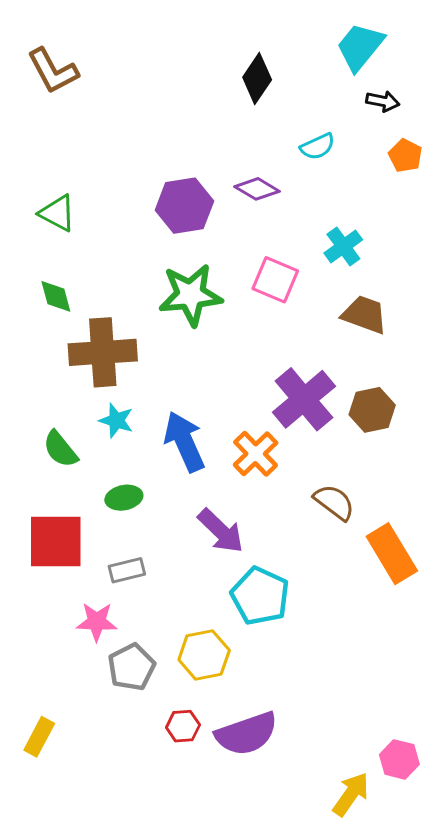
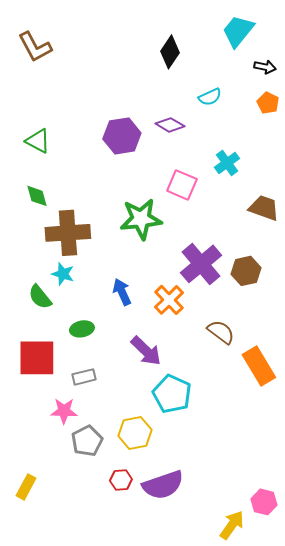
black arrow: (383, 101) -> (265, 67), moved
green star: (190, 295) -> (141, 219), moved
brown trapezoid: (365, 315) -> (264, 208), moved
cyan star: (116, 420) -> (63, 274), moved
blue arrow: (184, 442) -> (122, 292), size x0.7

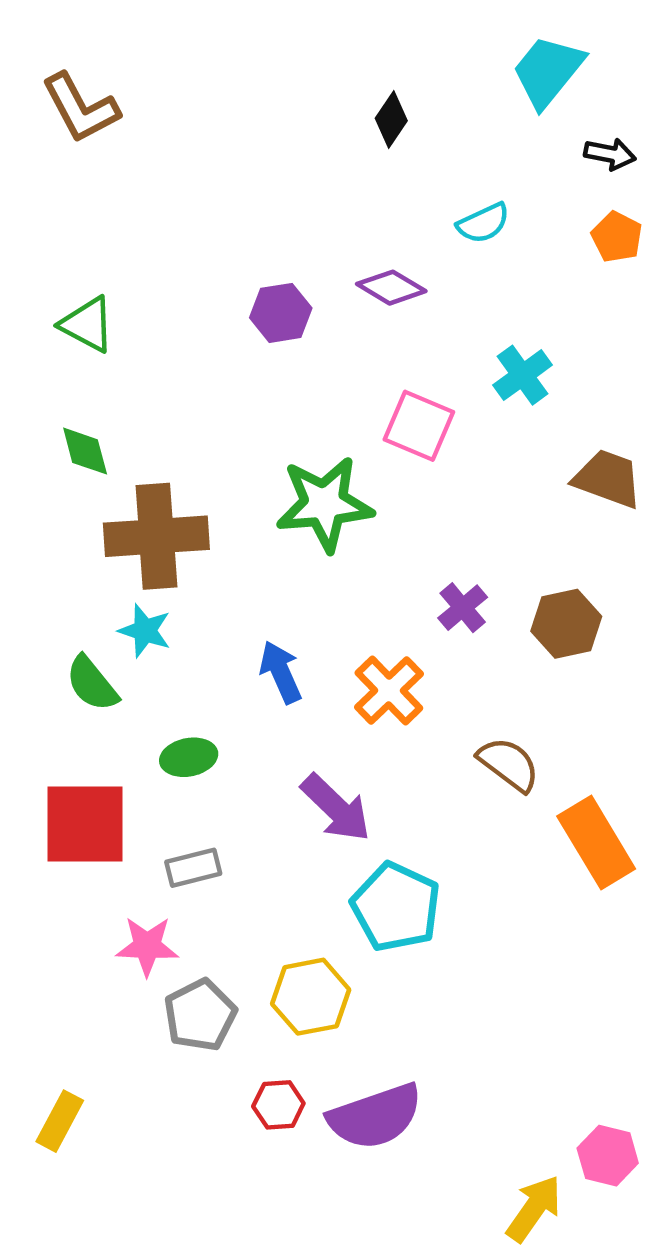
black diamond: (170, 52) -> (391, 120), size x0.7
purple hexagon: (122, 136) -> (281, 313), size x0.7
purple cross: (201, 264) -> (463, 608), size x0.5

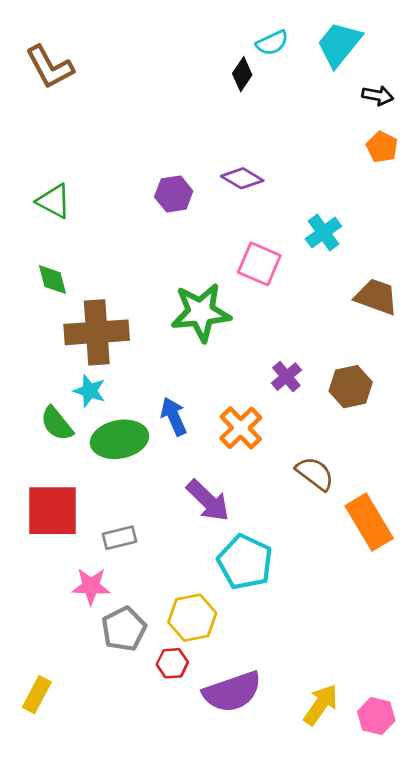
cyan semicircle: (483, 223) -> (272, 43), moved
green ellipse: (189, 757) -> (120, 439), moved, size x1.6
red hexagon: (278, 1105) -> (172, 663), moved
yellow arrow: (534, 1209) -> (321, 705), moved

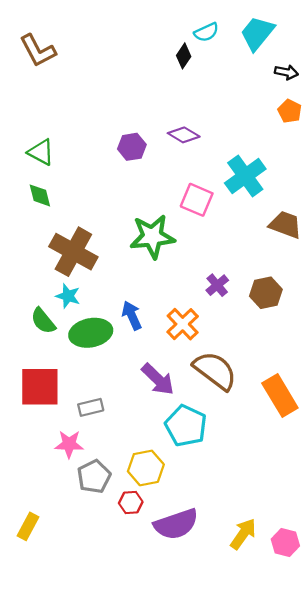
cyan cross: (323, 232) -> (245, 176), size x1.5
green diamond: (52, 280) -> (40, 195), moved
brown cross: (97, 332) -> (73, 252), turned 33
brown semicircle: (315, 474) -> (215, 371), moved, size x1.5

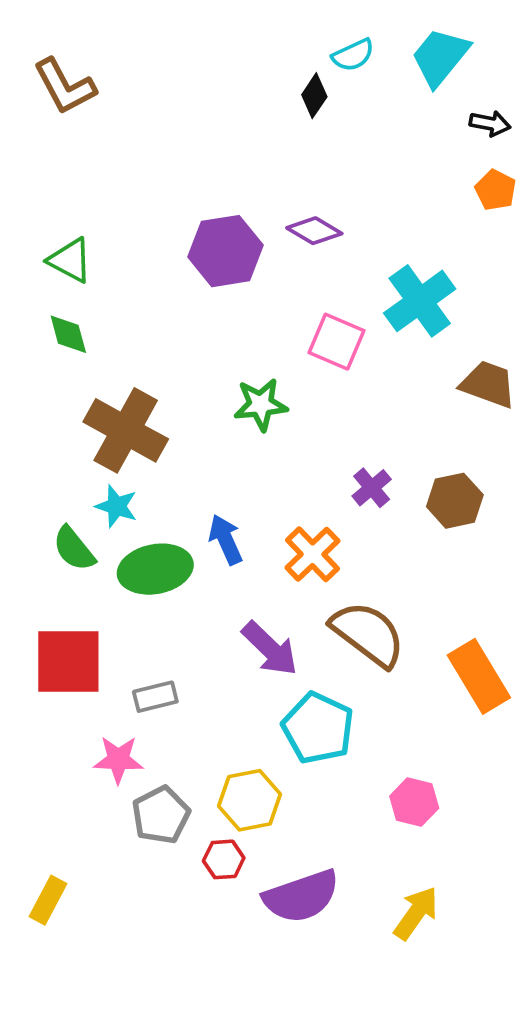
purple hexagon: (132, 147) -> (226, 251), size x1.5
green star: (152, 237) -> (261, 405), size x0.7
pink hexagon: (285, 543) -> (414, 802), moved

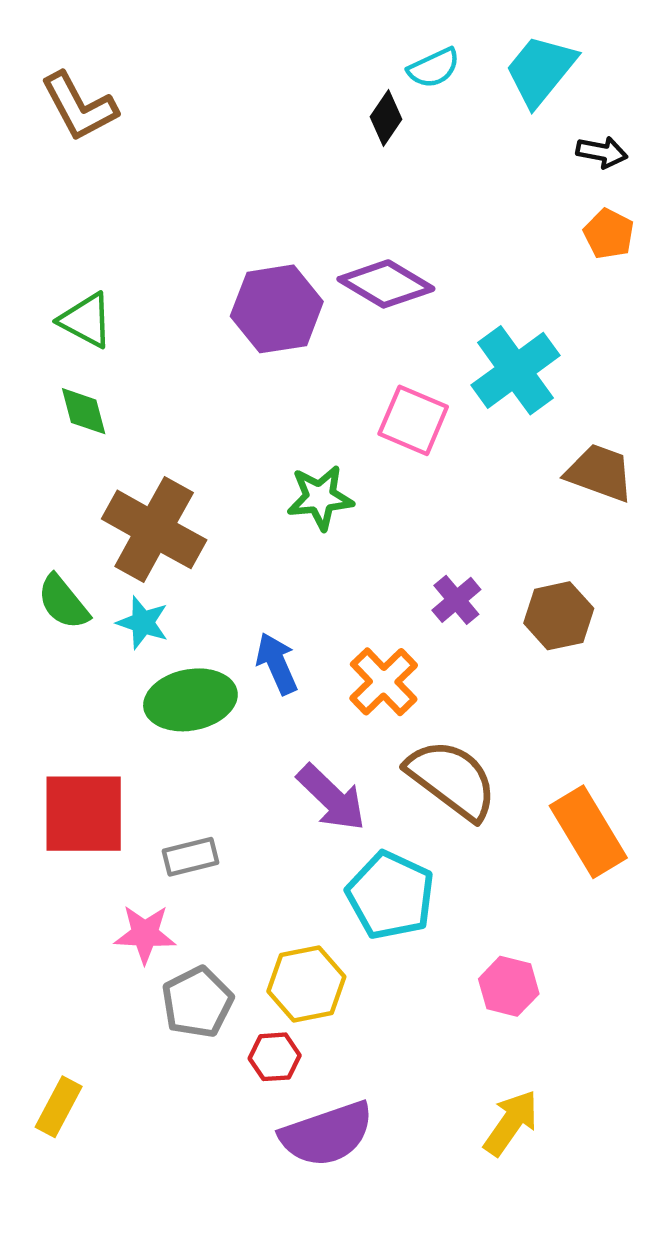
purple diamond: (314, 231) -> (386, 284), size x1.4
green semicircle: (74, 549) -> (63, 602), moved
purple semicircle: (301, 896) -> (327, 1134), moved

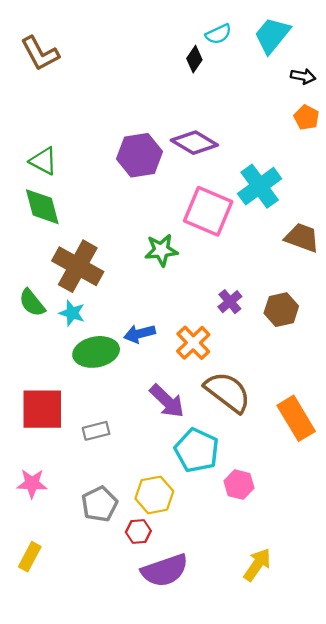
green diamond: (84, 411) -> (42, 207), size x1.5
pink square: (413, 420) -> (208, 211), size x1.4
blue arrow: (277, 664) -> (140, 334), turned -80
pink star: (145, 934) -> (32, 483), moved
pink hexagon: (509, 986) -> (239, 485), moved

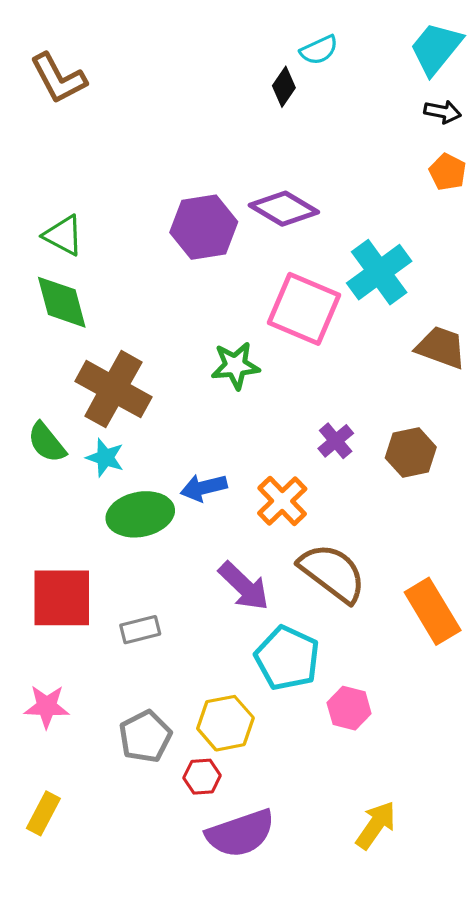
cyan trapezoid: (272, 35) -> (436, 48), moved

